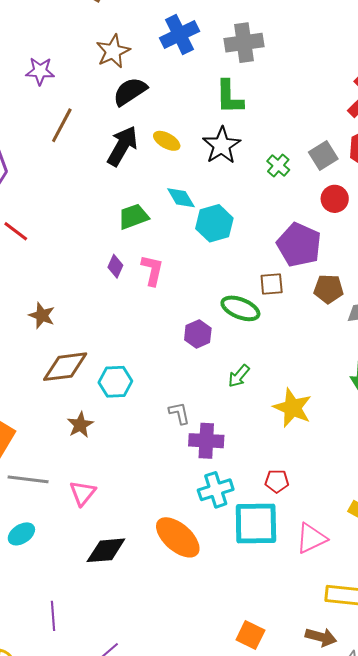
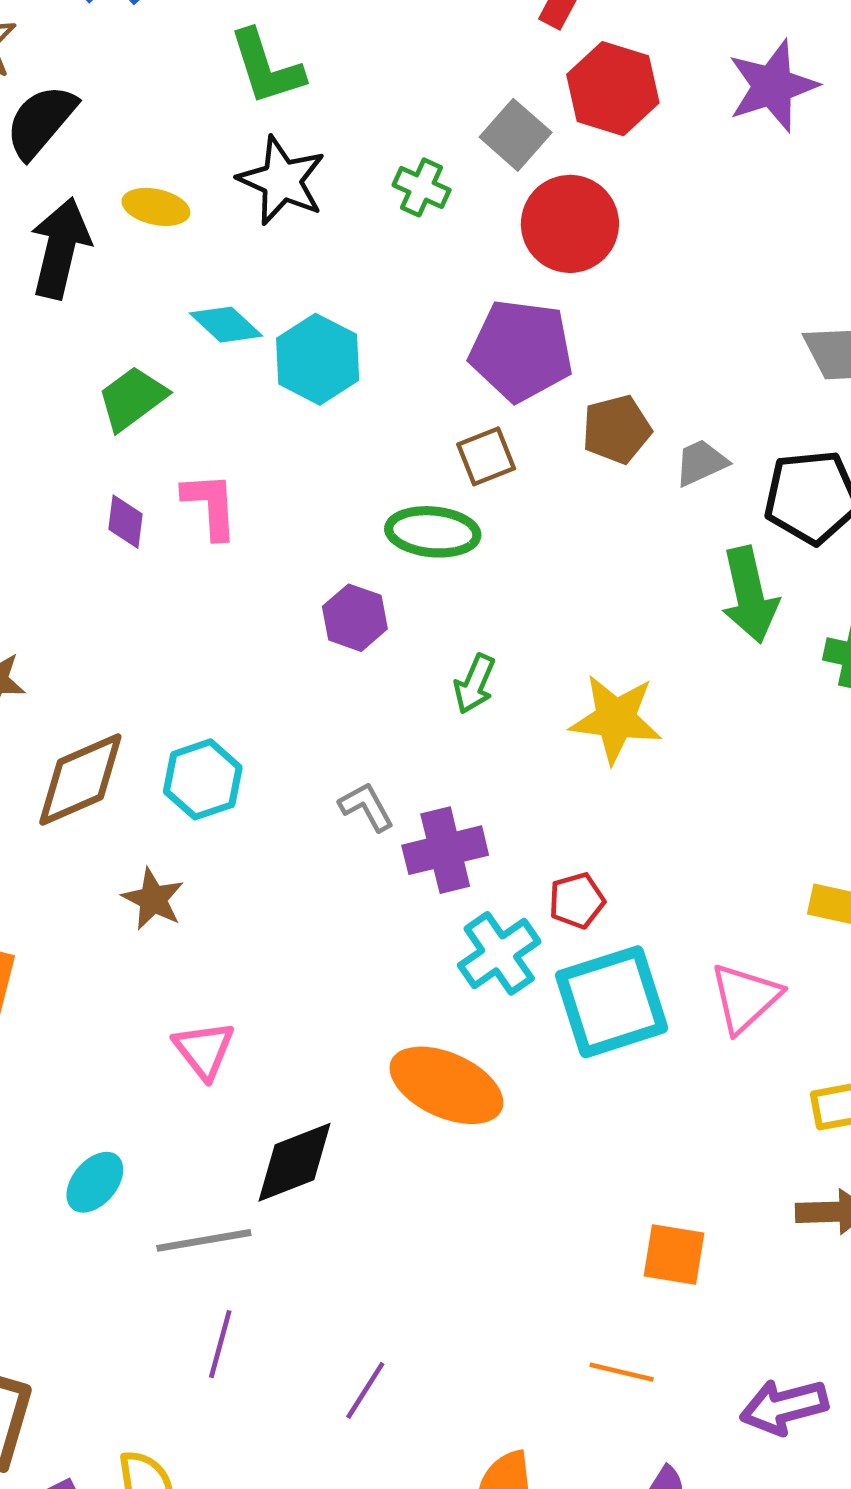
red circle: (335, 199) -> (570, 224), size x1.5
gray line: (28, 479) -> (204, 1240), moved
red pentagon: (277, 481) -> (577, 901), moved
purple line: (53, 616) -> (220, 1344), turned 36

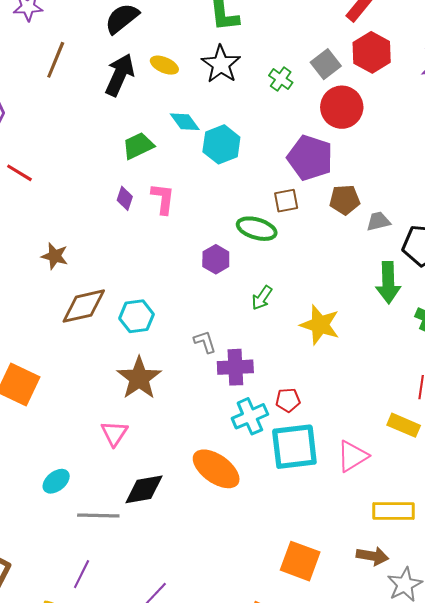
brown star: (153, 899) -> (139, 378), moved, size x1.6
orange square: (674, 1255) -> (300, 561), size x1.4
purple line: (220, 1344) -> (82, 574), moved

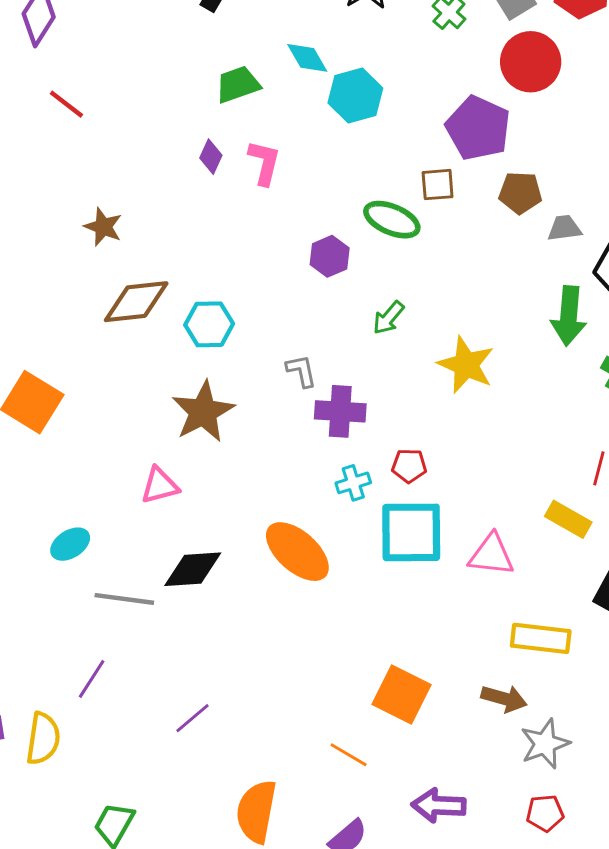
cyan cross: (250, 416) -> (353, 483), size x0.7
pink triangle: (114, 433) -> (160, 486), turned 36
pink triangle: (352, 456) -> (491, 555), turned 32

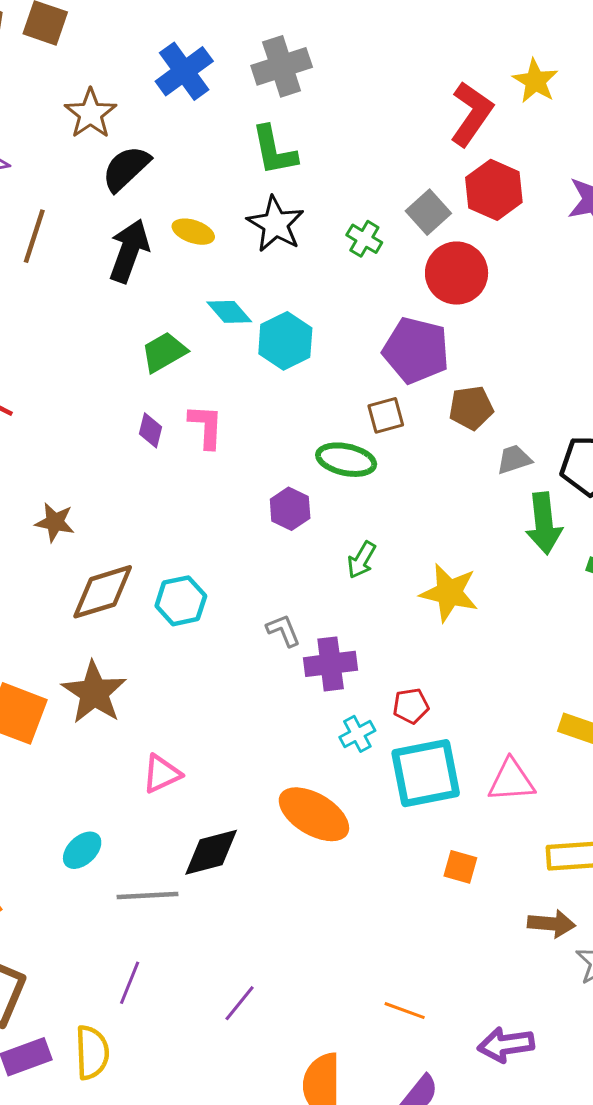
gray trapezoid: (564, 228) -> (514, 459), moved
brown star: (203, 412) -> (94, 692), moved
orange square: (401, 694) -> (460, 867), moved, size x0.6

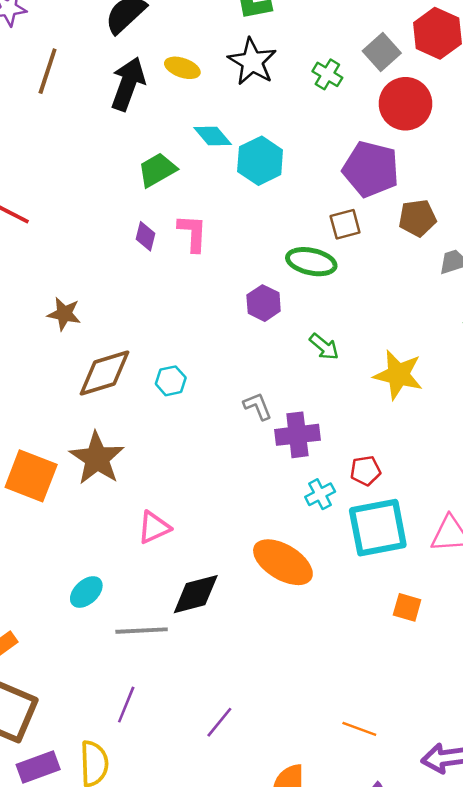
green arrow: (362, 560) -> (324, 347), turned -80
cyan hexagon: (181, 601) -> (171, 381), size x0.7

